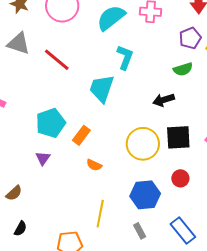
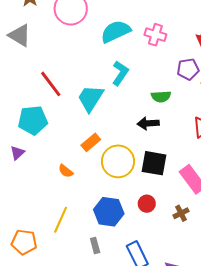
red line: (57, 60) -> (51, 84), moved
green semicircle: (183, 69) -> (161, 97), moved
orange rectangle: (81, 135) -> (91, 142), moved

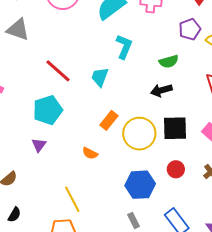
cyan trapezoid: (90, 98) -> (100, 77), size x0.7
yellow line: (61, 220) -> (72, 199), moved, turned -40

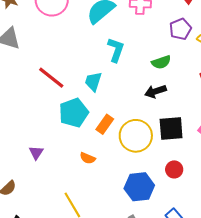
cyan pentagon: (48, 110) -> (74, 113), moved

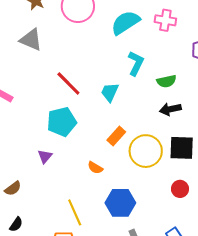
green semicircle: (161, 62) -> (166, 81), moved
cyan pentagon: (74, 113) -> (62, 122), moved
blue hexagon: (139, 187) -> (120, 203), moved

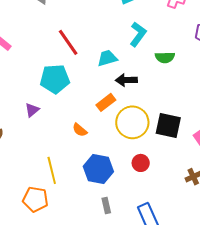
cyan trapezoid: (110, 92) -> (107, 58), turned 40
black arrow: (170, 109) -> (126, 80), moved
red circle: (180, 189) -> (141, 163), moved

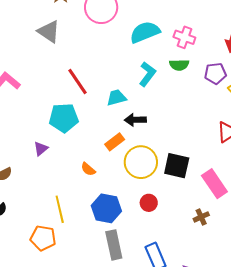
green semicircle: (165, 57) -> (179, 65), moved
gray rectangle: (106, 206) -> (114, 245), size x1.8

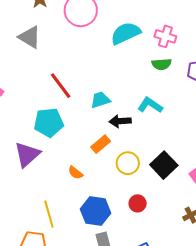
cyan L-shape: (147, 74) -> (150, 105), moved, turned -90
purple triangle: (41, 149) -> (27, 154), size x1.8
yellow circle: (141, 162) -> (128, 163), size x0.7
black square: (177, 166) -> (164, 165), turned 36

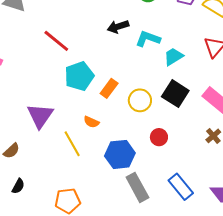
cyan trapezoid: (100, 100) -> (173, 57), moved
black arrow: (120, 121) -> (118, 27), moved
cyan pentagon: (49, 123) -> (79, 76), moved
yellow line: (49, 214) -> (72, 144), moved

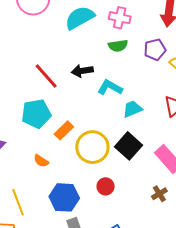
red line: (56, 41) -> (46, 76), moved
yellow circle: (140, 100) -> (92, 147), size x1.4
yellow line: (72, 144) -> (18, 202), moved

